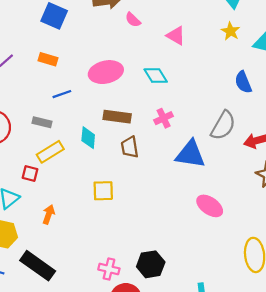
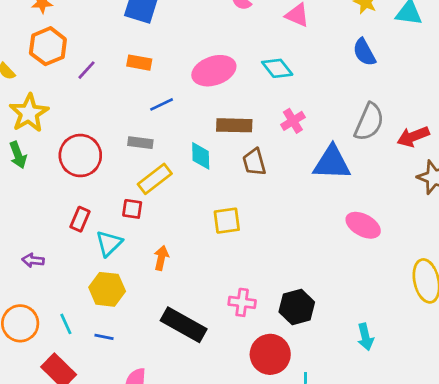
blue semicircle: (243, 82) -> (364, 52), moved
black rectangle: (38, 266) -> (184, 325), moved
pink cross: (109, 269) -> (242, 302), moved

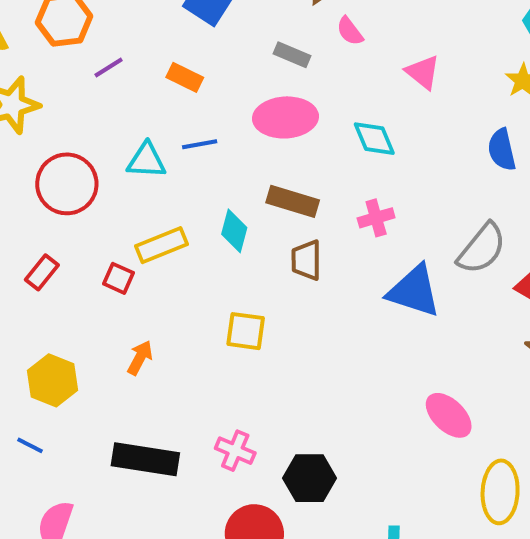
gray rectangle: (140, 143) -> (292, 55), moved
pink ellipse: (363, 225) -> (449, 415), moved
cyan triangle: (109, 243) -> (146, 160), moved, turned 32
black rectangle: (184, 325) -> (145, 459), turned -36

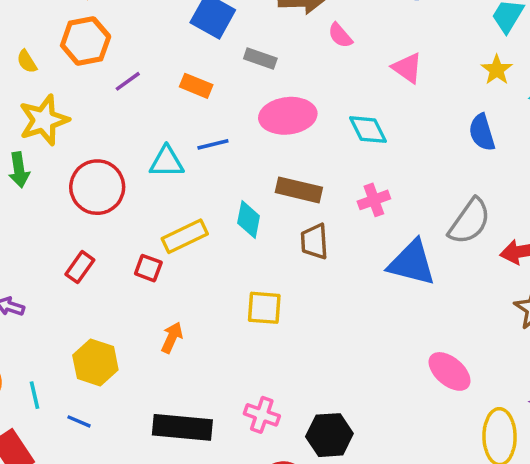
gray rectangle: (292, 55) -> (260, 59), moved

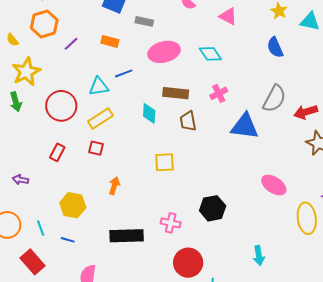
yellow rectangle: (185, 236) -> (100, 119), moved
black hexagon: (329, 435) -> (213, 208), moved

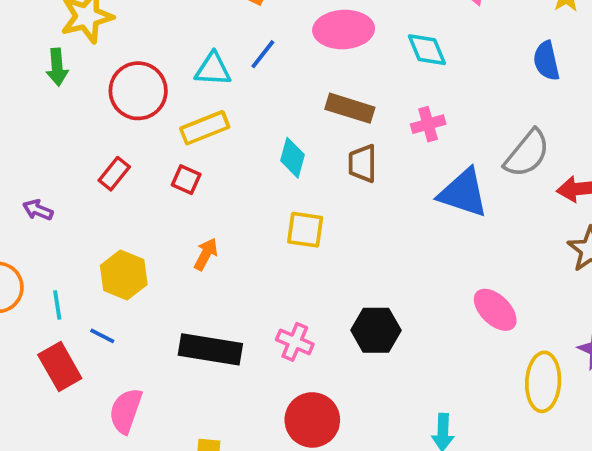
blue line: (124, 73) -> (263, 54), turned -42
cyan diamond: (149, 113) -> (292, 158), moved
red rectangle: (32, 262) -> (60, 367), moved

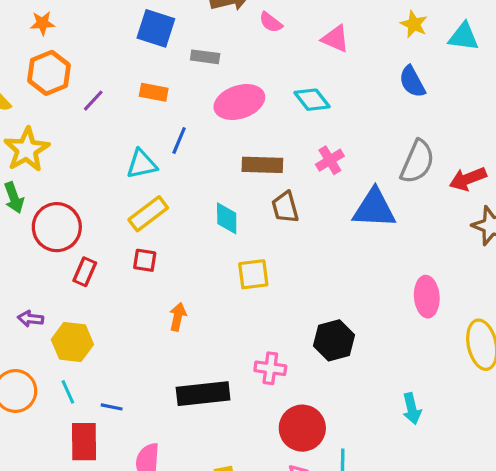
red circle: (138, 91) -> (57, 227), moved
yellow hexagon: (124, 275) -> (72, 342), moved
pink ellipse: (495, 310) -> (427, 297), turned 57
red rectangle: (60, 367) -> (84, 442), turned 45

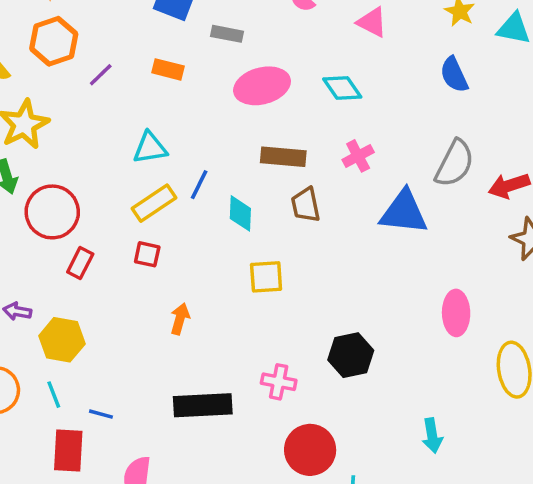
blue line: (179, 140) -> (199, 185), moved

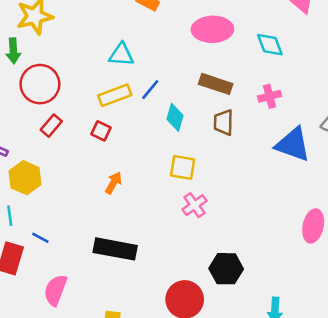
black hexagon: (351, 355) -> (226, 269), moved
pink cross: (279, 382) -> (194, 205), moved, turned 30

